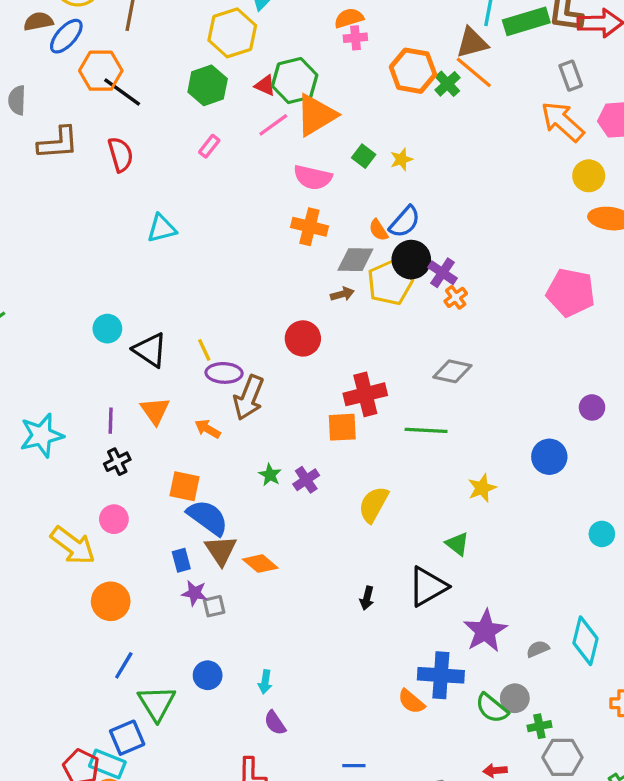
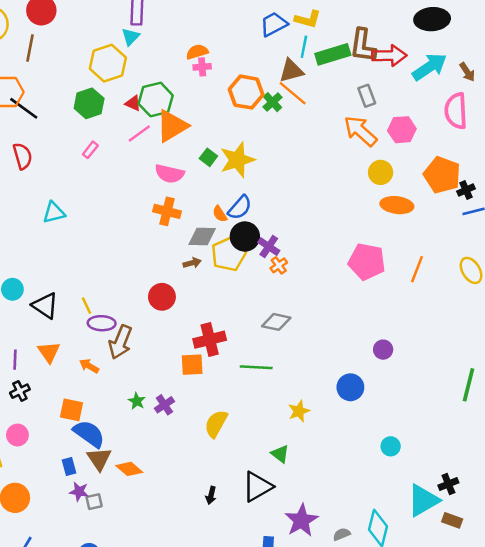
yellow star: (401, 159) -> (237, 160), size x2.0

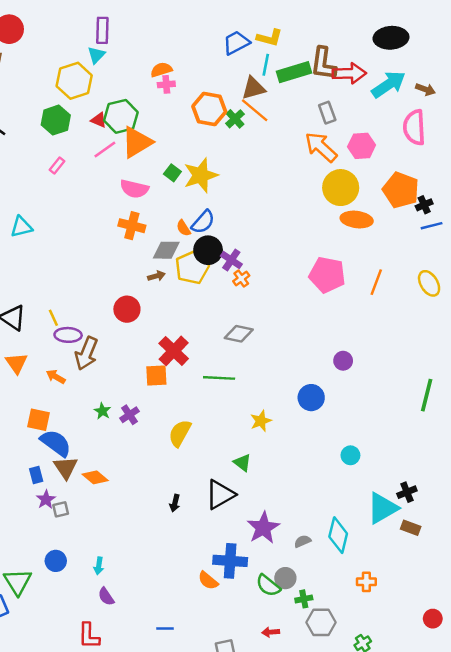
brown arrow: (467, 72) -> (425, 89), turned -36
yellow circle: (381, 172) -> (341, 188), size x1.5
red cross: (210, 340) -> (174, 351), turned -32
purple star: (79, 492) -> (46, 499), turned 30

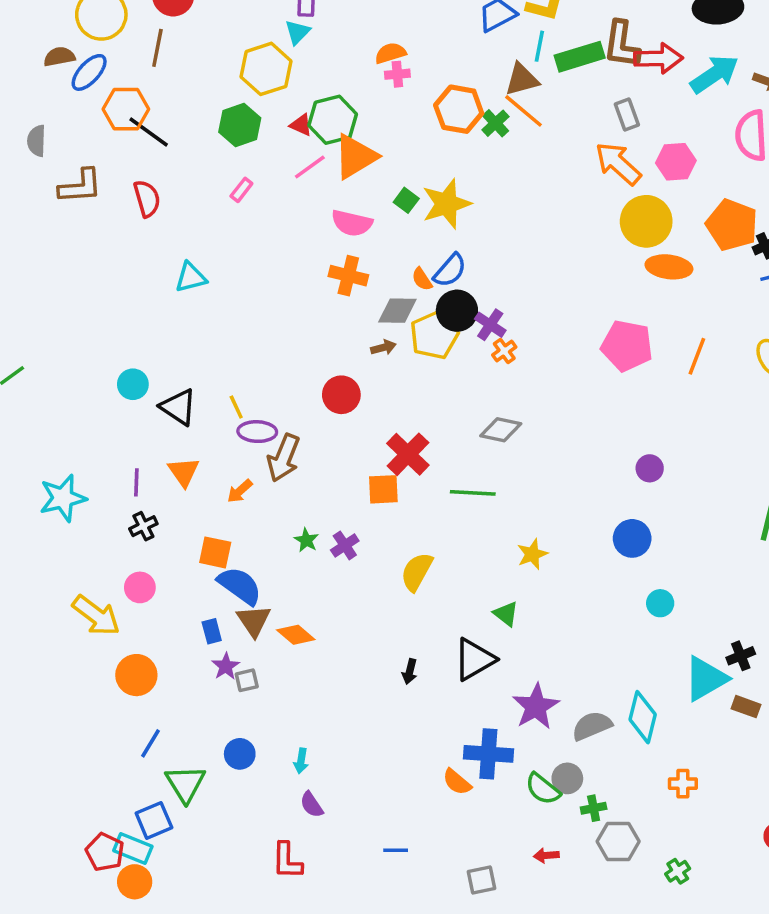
orange arrow: (56, 377) -> (240, 491), turned -72
blue circle: (311, 398) -> (632, 538), moved
gray semicircle: (303, 541) -> (592, 726), size x1.6

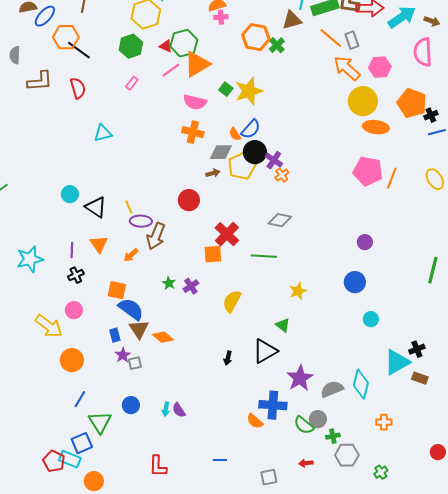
orange line: (524, 111) -> (331, 38), moved
pink pentagon: (627, 346) -> (368, 171), moved
purple semicircle: (312, 805) -> (179, 410), moved
orange circle: (135, 882) -> (94, 481), moved

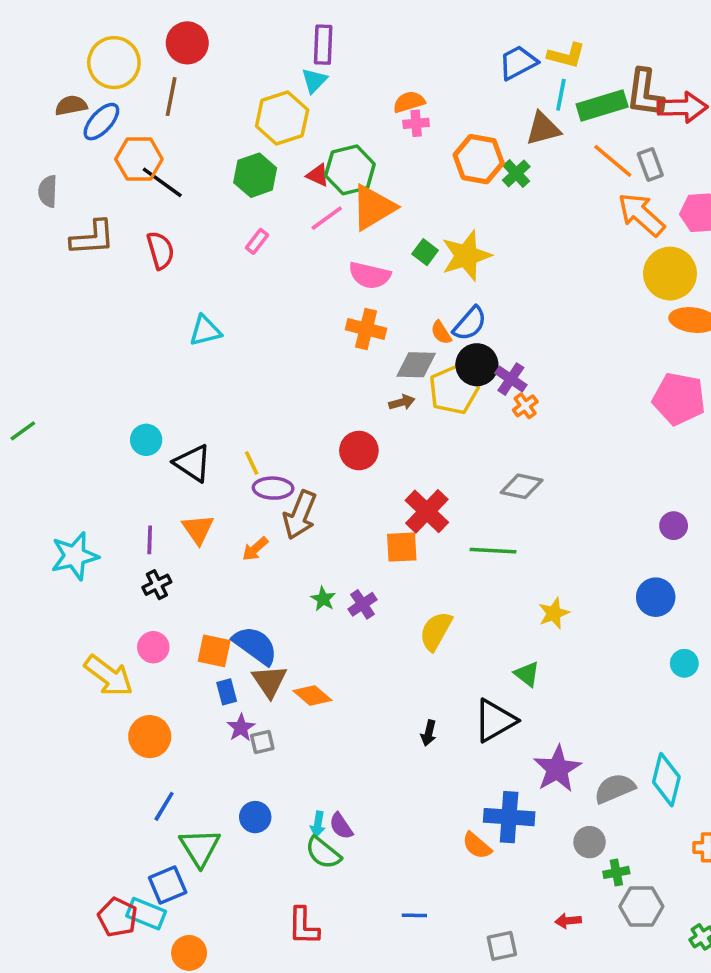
orange square: (117, 290) -> (214, 651), moved
green semicircle: (304, 425) -> (323, 853), moved

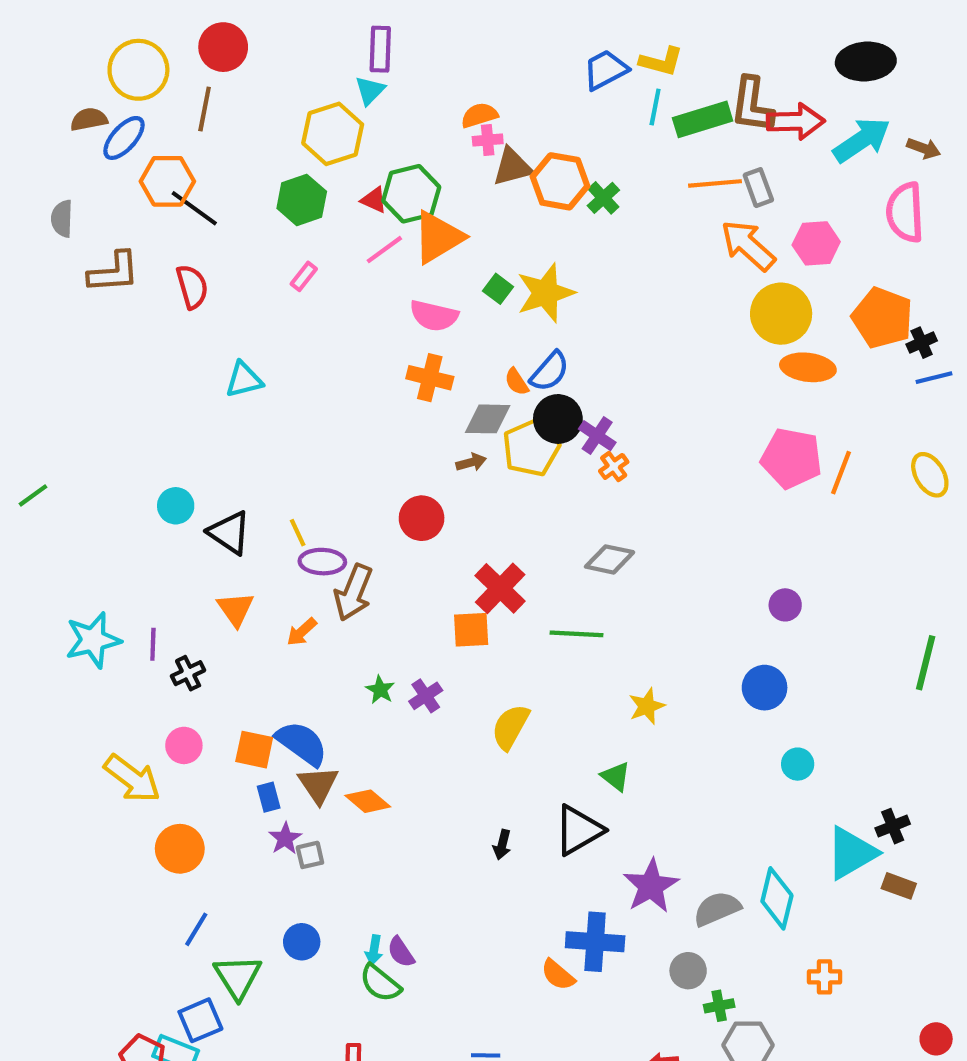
brown triangle: (543, 129) -> (512, 167), moved
orange line: (613, 161) -> (715, 183), turned -45
purple line: (150, 540) -> (153, 644), moved

